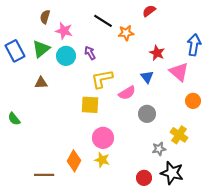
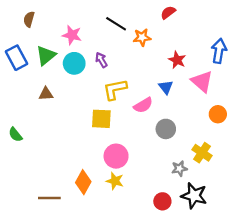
brown semicircle: (45, 17) -> (29, 19), moved

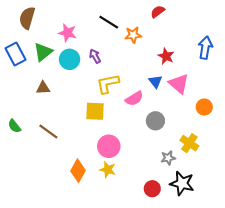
brown semicircle: (29, 19) -> (27, 18), size x1.5
pink triangle: (202, 81) -> (179, 84), moved
brown line: (49, 198) -> (48, 131), moved, turned 36

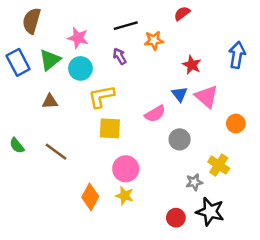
black line: (109, 22) -> (126, 26), turned -48
purple arrow: (95, 56) -> (120, 56), moved
yellow L-shape: (108, 84) -> (101, 97), moved

